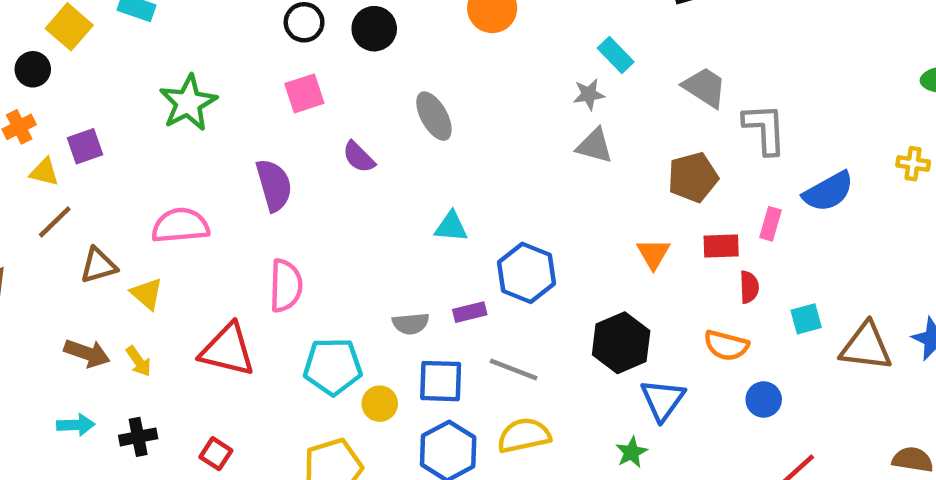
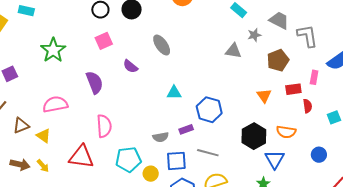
gray star: (589, 94) -> (254, 35), moved
orange semicircle: (726, 345) -> (286, 132), moved

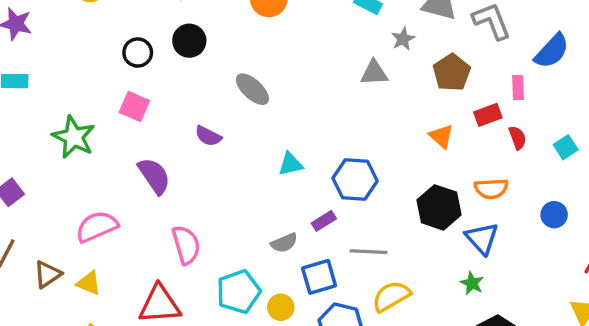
pink square: (104, 41) -> (134, 107), moved, turned -30

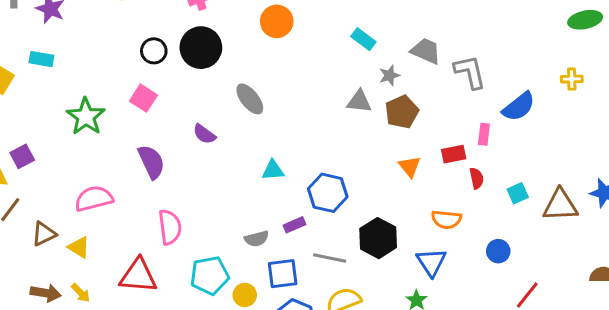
black circle: (189, 41) -> (201, 48), size x1.4
brown pentagon: (452, 72) -> (402, 112), moved
black hexagon: (439, 207) -> (378, 238), moved

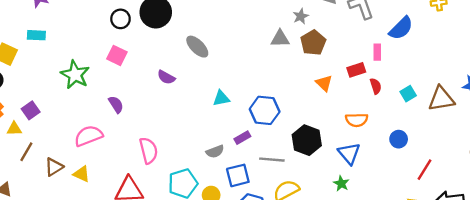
purple semicircle: (151, 162) -> (116, 104), moved, size x0.7

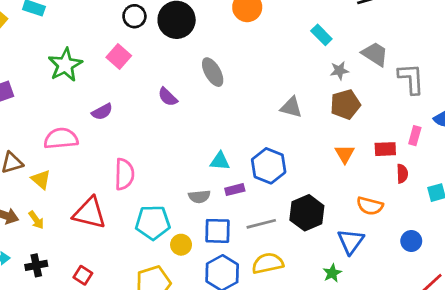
gray triangle: (280, 39) -> (291, 107), moved
cyan triangle: (221, 98) -> (220, 161), moved
purple semicircle: (116, 104) -> (102, 112), turned 78
gray line: (272, 160) -> (261, 224), turned -35

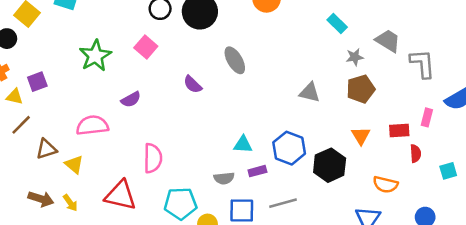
black hexagon: (307, 213) -> (330, 165), moved

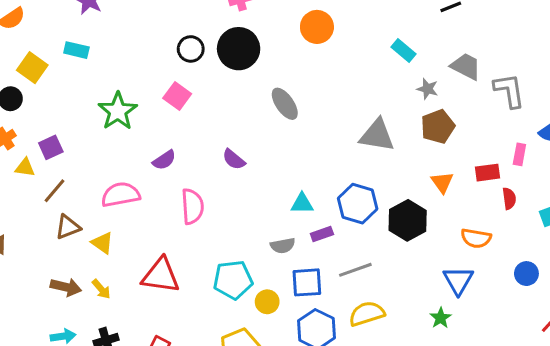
gray star: (355, 57) -> (428, 89), turned 30
purple semicircle: (193, 84) -> (234, 159), moved
gray triangle: (310, 92) -> (377, 135), size x1.4
brown line: (21, 125) -> (54, 191), moved
pink semicircle: (153, 158) -> (192, 206), moved

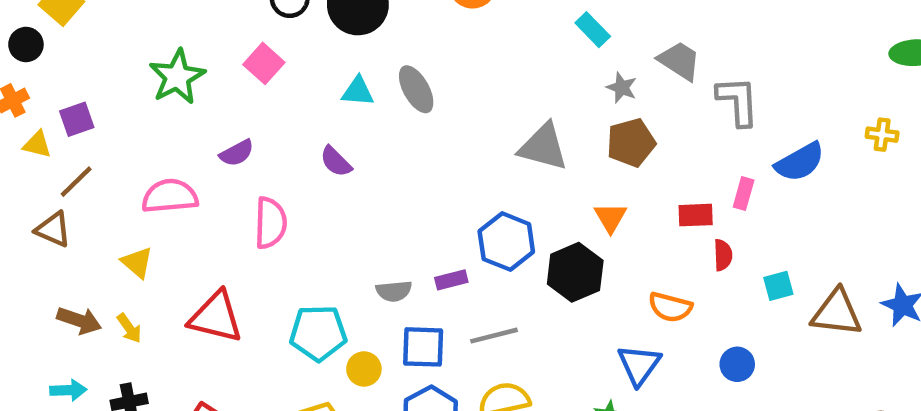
orange triangle: (442, 182) -> (610, 218), moved
cyan triangle: (302, 204) -> (358, 91), moved
brown triangle: (68, 227) -> (53, 229), moved, turned 40

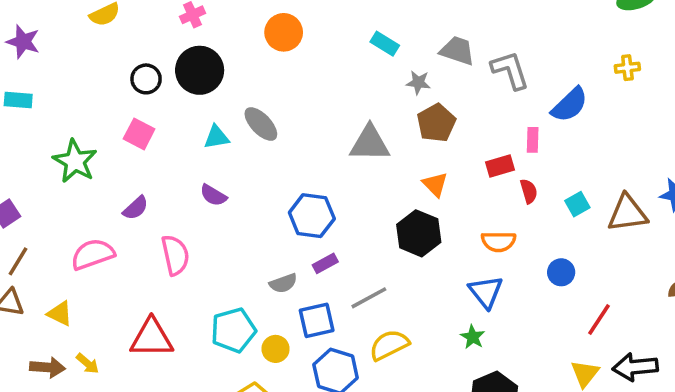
blue hexagon: (506, 242) -> (312, 216), moved
yellow triangle: (137, 262) -> (60, 314), moved

